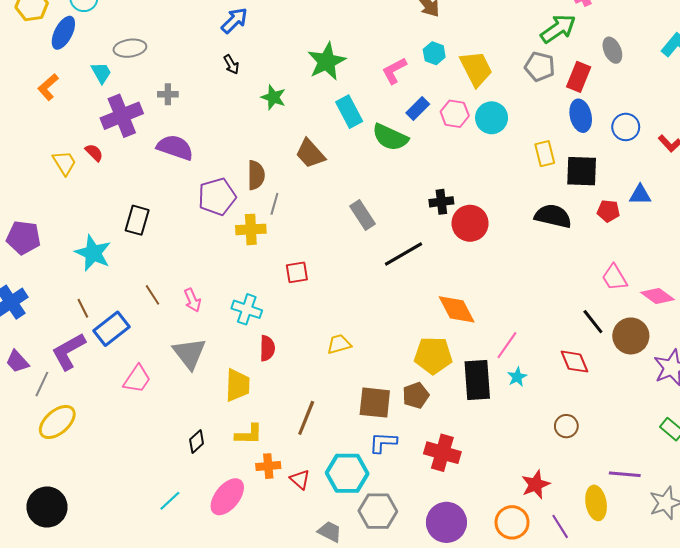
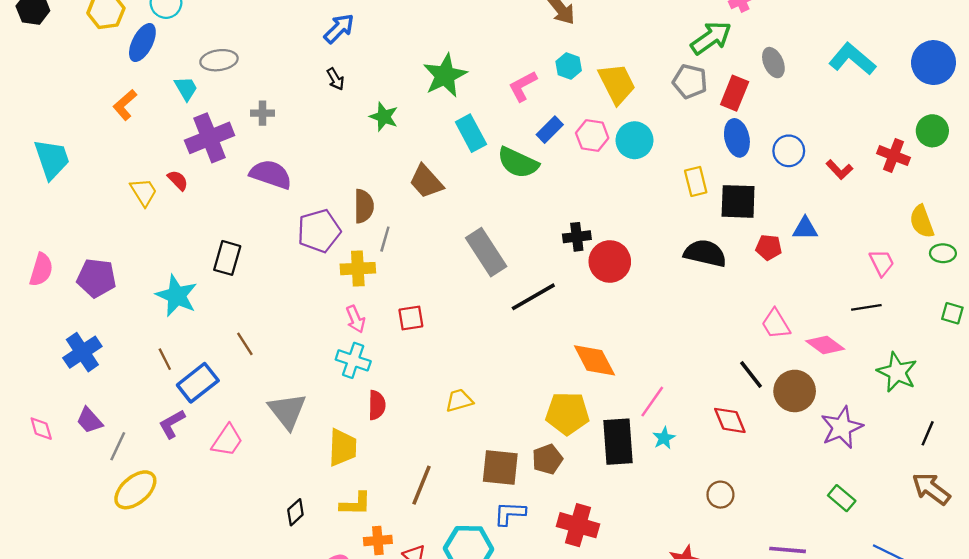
gray rectangle: (362, 215) -> (486, 252), size x1.4
pink arrow: (192, 300) -> (356, 319), moved
purple L-shape: (69, 351) -> (172, 424), moved, size x0.7

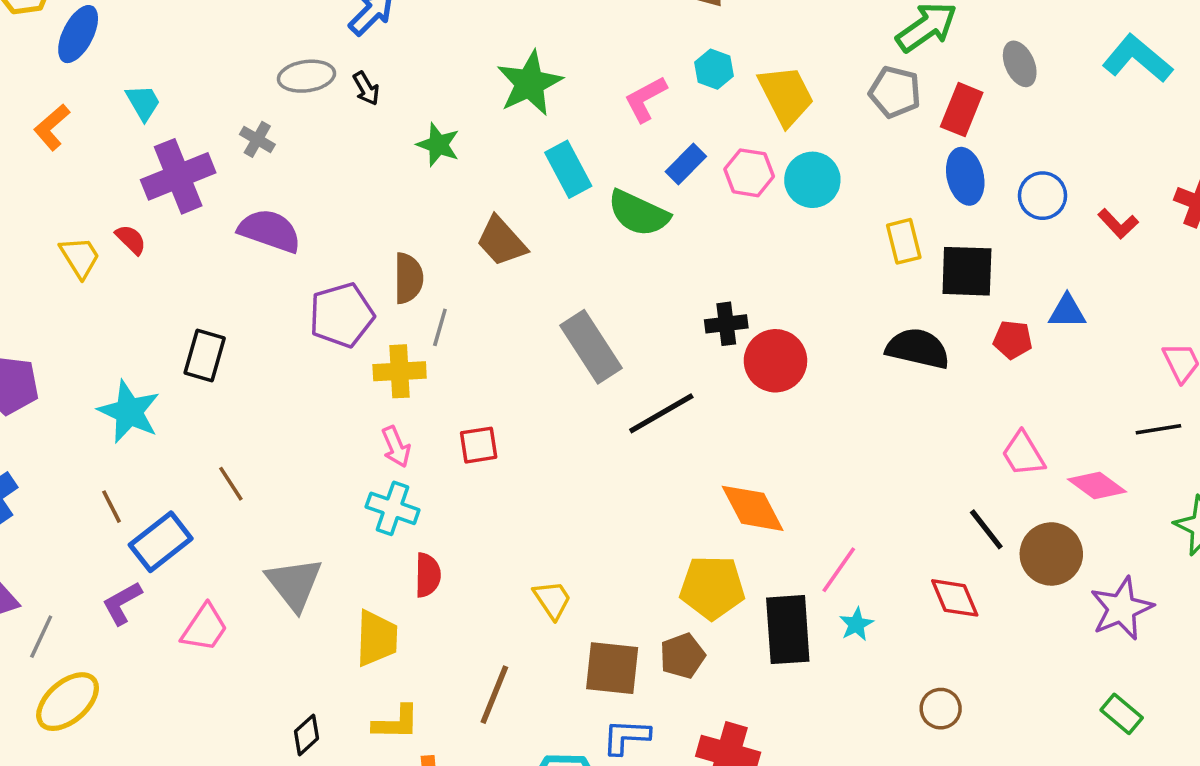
gray ellipse: (219, 60) -> (306, 76), moved
gray cross: (263, 113) -> (257, 139), turned 30
yellow trapezoid: (459, 400) -> (552, 600), moved, turned 72

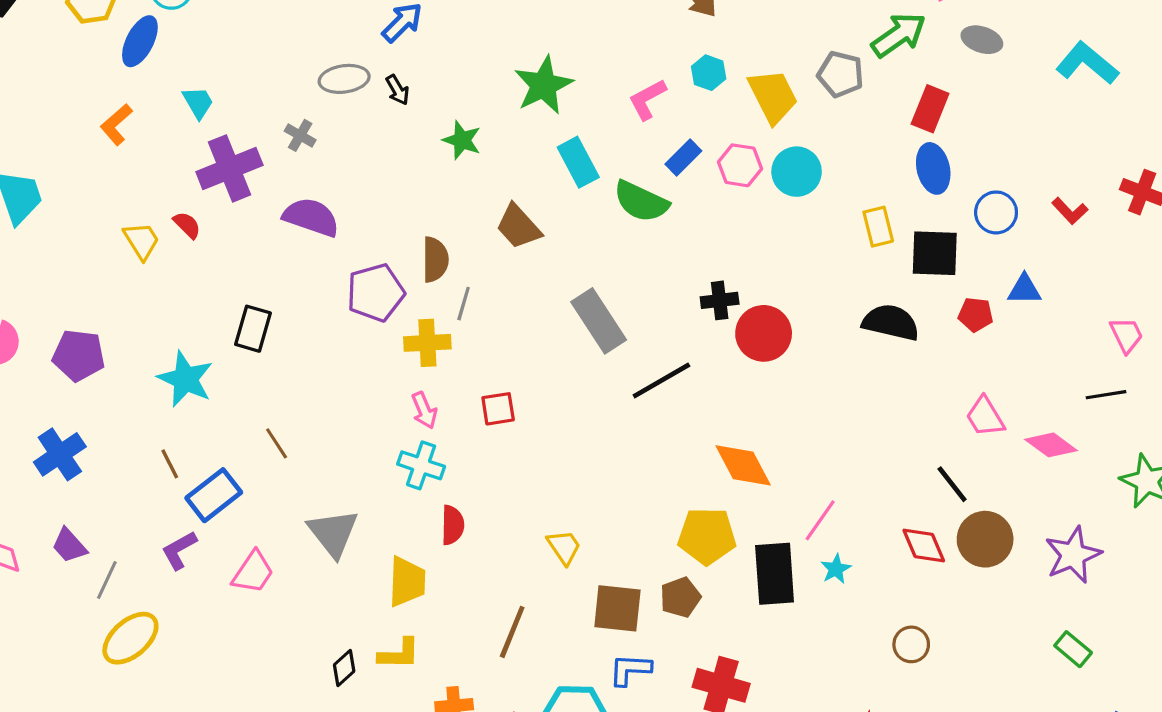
gray ellipse: (1020, 64) -> (982, 40), moved, turned -48
gray pentagon: (895, 92) -> (841, 74), moved
blue circle: (1043, 196) -> (996, 212), moved
brown circle: (1051, 554) -> (985, 539), moved
yellow L-shape: (396, 723) -> (399, 654), moved

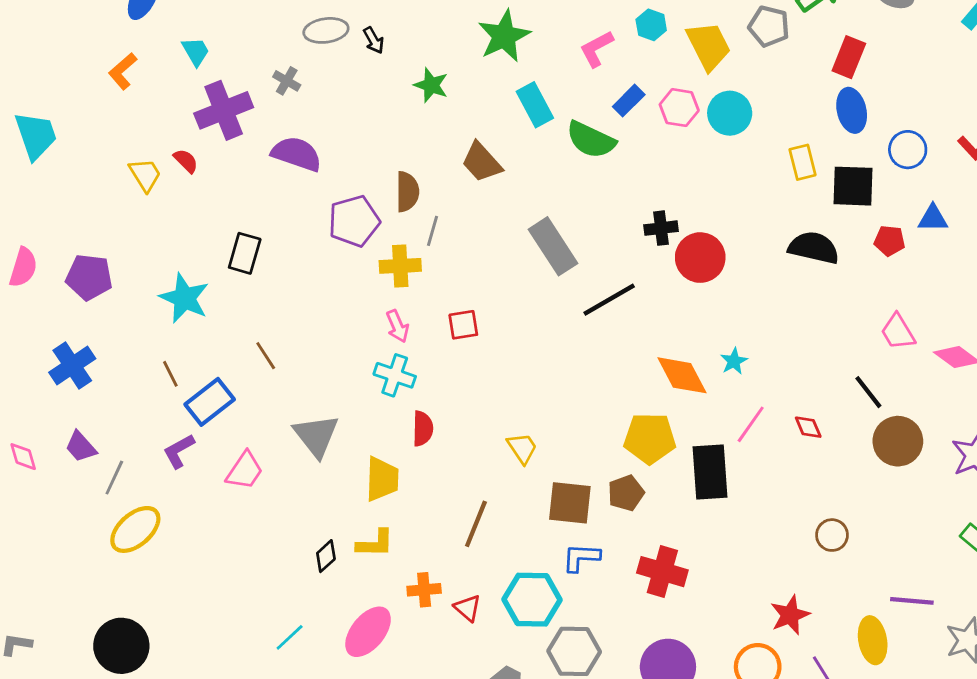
red diamond: (924, 545) -> (808, 427), moved, size x0.7
cyan star: (836, 569) -> (734, 361), moved

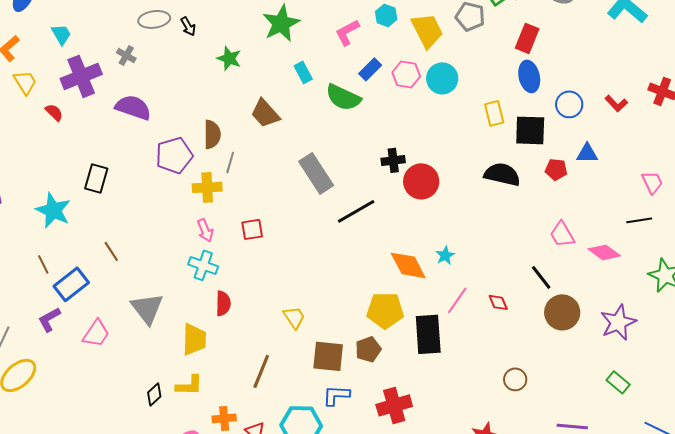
cyan rectangle: (535, 105) -> (303, 72), size x0.7
yellow trapezoid: (145, 175) -> (25, 82), moved
red cross: (662, 572) -> (394, 405), turned -32

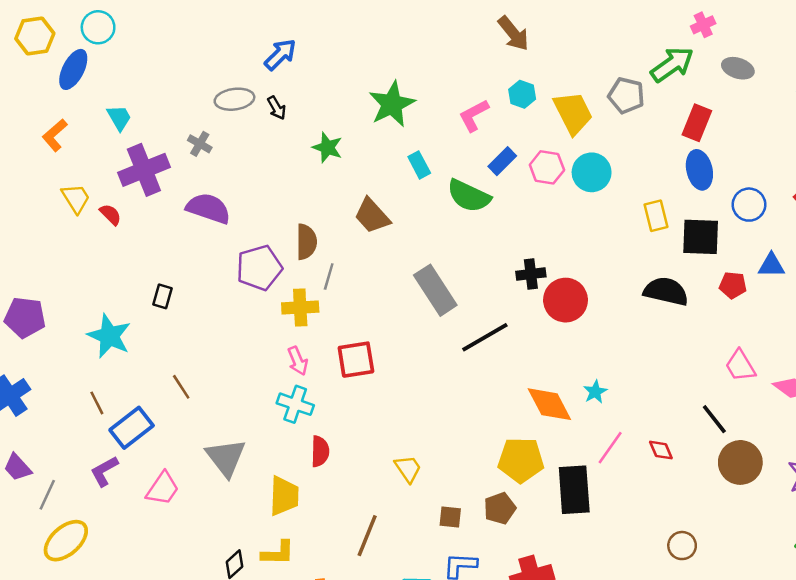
yellow trapezoid: (25, 82) -> (76, 198), moved
black rectangle: (96, 178) -> (163, 296), size x0.7
red square: (252, 229) -> (356, 360), size x1.4
brown square: (328, 356) -> (450, 517), size x0.6

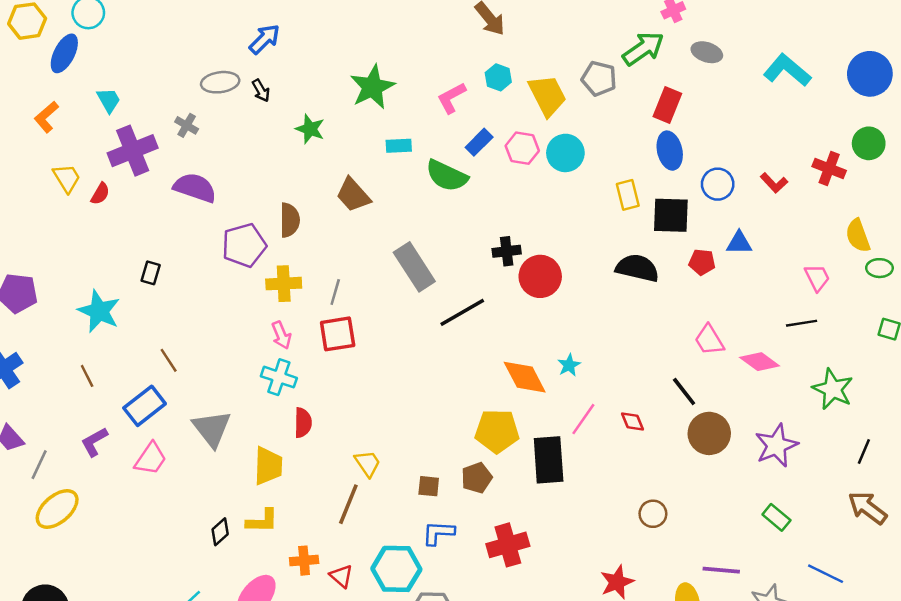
cyan rectangle: (419, 165) -> (399, 146), turned -65
red semicircle: (110, 215) -> (100, 194), turned 75
gray line: (329, 276) -> (335, 292), moved
blue rectangle: (132, 428) -> (145, 406), moved
yellow trapezoid: (408, 469) -> (368, 463), moved

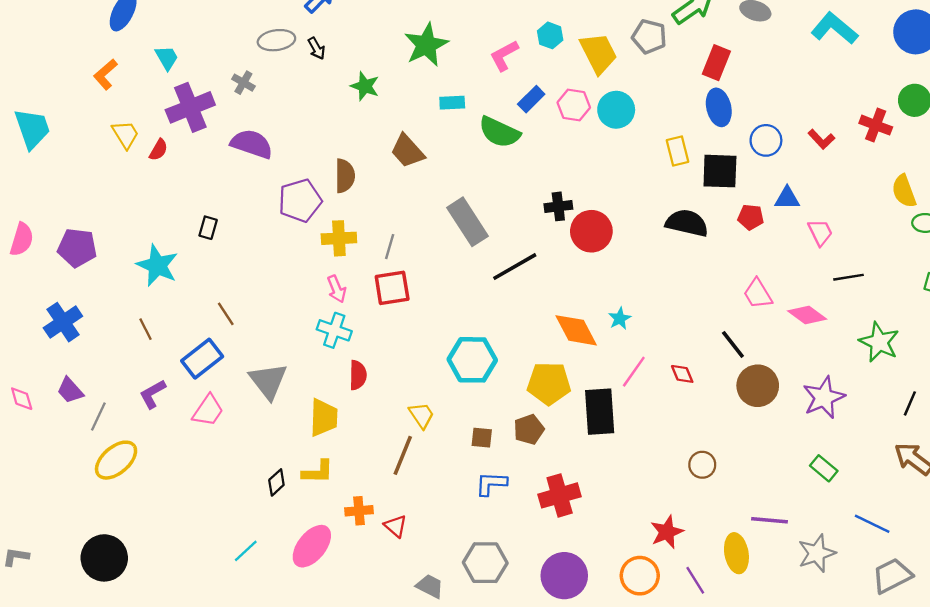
pink trapezoid: (817, 278) -> (820, 232), moved
cyan hexagon: (396, 569) -> (472, 360), moved

